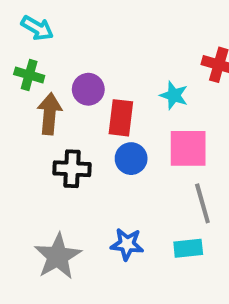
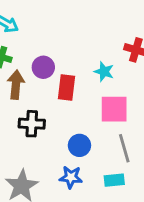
blue circle: (131, 159) -> (79, 145), moved

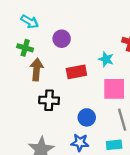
purple circle: (43, 67) -> (62, 39), moved
red rectangle: (66, 88) -> (76, 72), turned 72

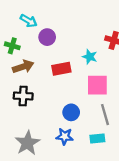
cyan arrow: (30, 22) -> (29, 21), moved
brown arrow: (37, 70) -> (23, 67), turned 66
black cross: (49, 100) -> (23, 96), moved

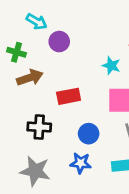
red rectangle: (61, 69) -> (69, 96), moved
black cross: (23, 96) -> (39, 127), moved
gray star: (28, 143) -> (35, 171), turned -30

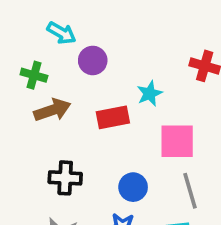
cyan star: (111, 66) -> (150, 94), moved, turned 30
red rectangle: (69, 96) -> (113, 117), moved

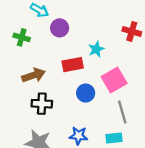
brown arrow: (52, 110) -> (34, 75), moved
pink square: (177, 141) -> (114, 80), turned -30
blue circle: (133, 187) -> (86, 93), moved

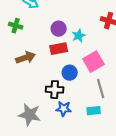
purple circle: (60, 28) -> (59, 29), moved
black cross: (42, 104) -> (55, 90), moved

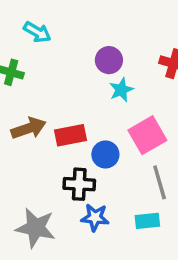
purple circle: (59, 29) -> (109, 60), moved
red rectangle: (59, 49) -> (70, 135), moved

